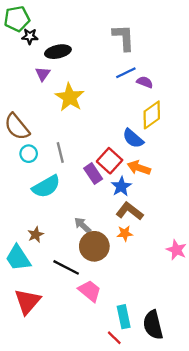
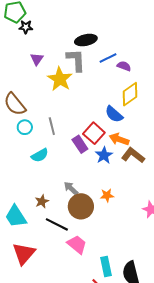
gray L-shape: (124, 38) -> (76, 60), moved
black ellipse: (58, 52) -> (86, 40), moved
cyan semicircle: (46, 186) -> (40, 155), size x0.7
brown L-shape: (129, 211) -> (133, 155), moved
brown star: (36, 235) -> (42, 201), moved

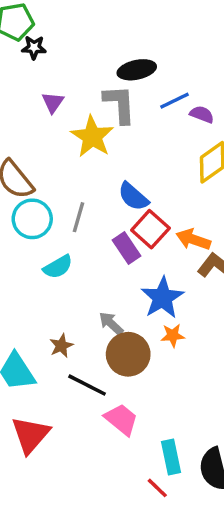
blue semicircle: (114, 114) -> (133, 197), moved
gray line: (52, 126) -> (78, 217), turned 30
cyan circle: (25, 127) -> (32, 219), size x1.5
blue star: (104, 155) -> (162, 298), moved, size x1.4

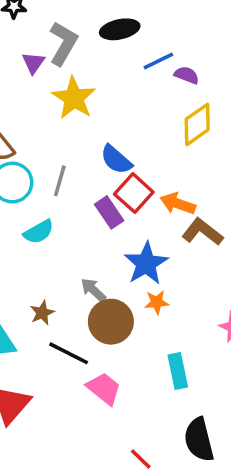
gray L-shape: (120, 104) -> (63, 43), moved, turned 33
cyan rectangle: (171, 457) -> (178, 371), moved

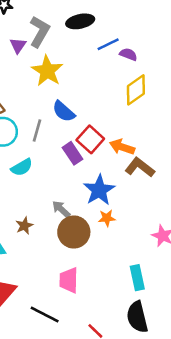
blue semicircle: (116, 160) -> (64, 111), moved
black line: (69, 353) -> (45, 314), moved
cyan rectangle: (178, 371) -> (137, 278), moved
pink trapezoid: (104, 389) -> (69, 280), turned -128

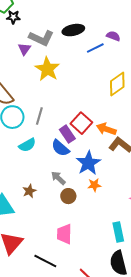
gray L-shape: (40, 32) -> (41, 38), turned 85
purple semicircle: (128, 54) -> (113, 36), moved
blue semicircle: (64, 111) -> (60, 148), moved
brown circle: (74, 232) -> (68, 196), size x0.6

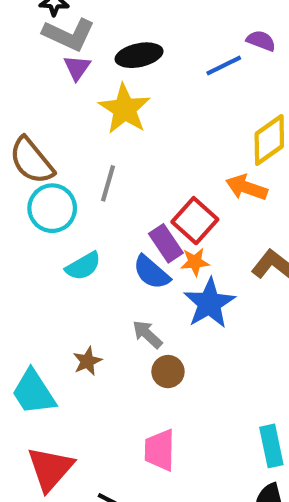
black ellipse: (73, 30) -> (139, 55), moved
gray L-shape: (41, 38) -> (69, 34), moved
gray line: (39, 116) -> (108, 183), moved
orange arrow: (106, 129) -> (247, 188), moved
orange star: (94, 185) -> (195, 262), moved

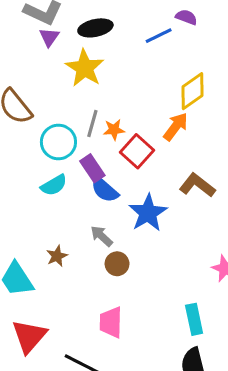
gray line: (108, 183) -> (92, 124), moved
orange arrow: (247, 188) -> (176, 127), turned 108
cyan circle: (52, 208) -> (58, 142), moved
purple rectangle: (166, 243) -> (92, 168), moved
orange star: (195, 262) -> (114, 130), moved

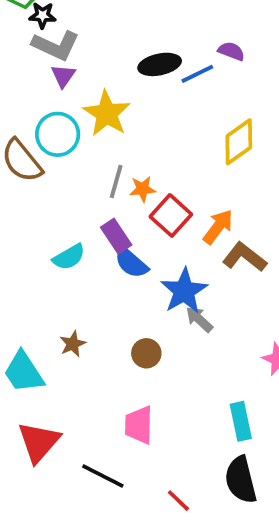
black ellipse: (95, 28) -> (160, 64), moved
orange arrow: (176, 127) -> (218, 227), moved
cyan circle: (58, 142) -> (58, 134), moved
gray arrow: (102, 236) -> (199, 319), moved

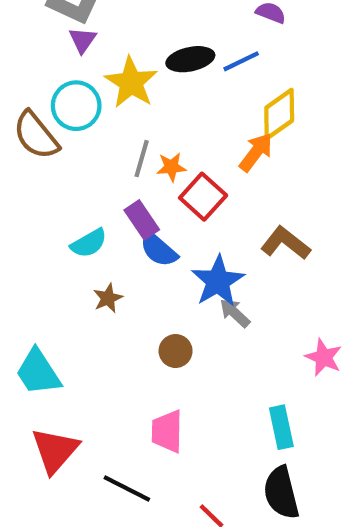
black ellipse: (160, 64) -> (190, 59), moved
blue line: (197, 74) -> (241, 61), moved
orange arrow: (218, 227) -> (256, 152), moved
brown star: (73, 344) -> (108, 298), moved

